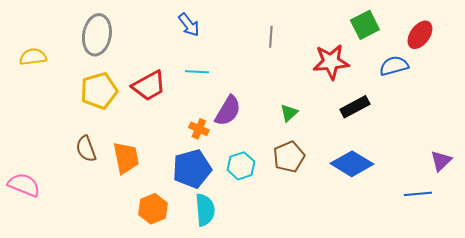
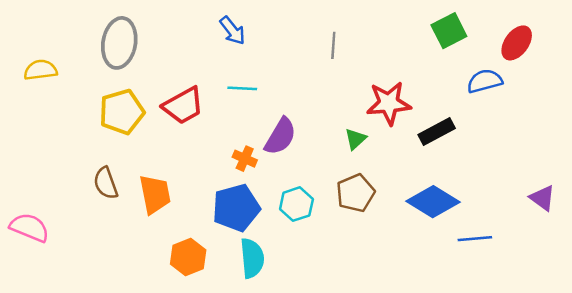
red star: (331, 62) -> (389, 103), moved
purple triangle: (441, 161) -> (542, 198), turned -40
blue line: (418, 194) -> (475, 239), moved

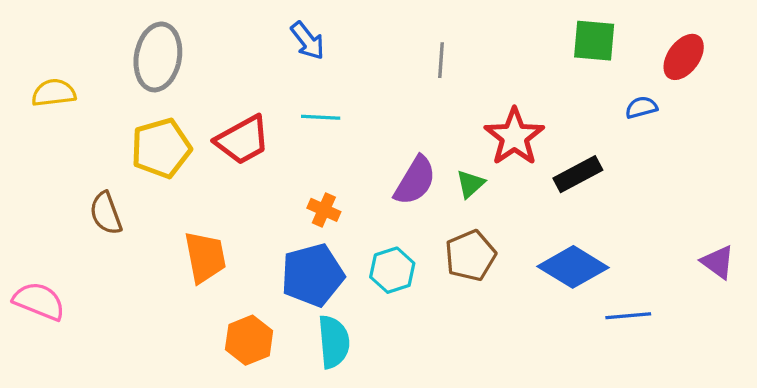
green square: (449, 31) -> (594, 41), turned 32
blue semicircle: (485, 81) -> (641, 107), size x0.7
red star: (389, 103) -> (514, 137), turned -30
purple semicircle: (280, 136) -> (415, 181), moved
brown semicircle: (106, 183) -> (106, 213), moved

